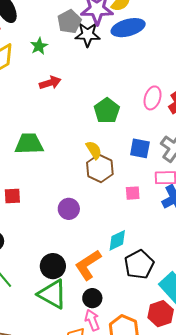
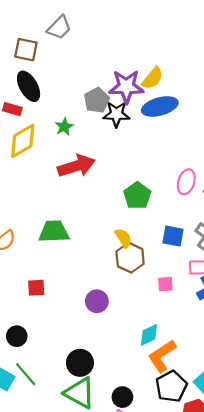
red arrow: (50, 83) -> (76, 166), size x1.6
black pentagon: (139, 264) -> (171, 386), moved
orange L-shape: (88, 265) -> (162, 356), moved

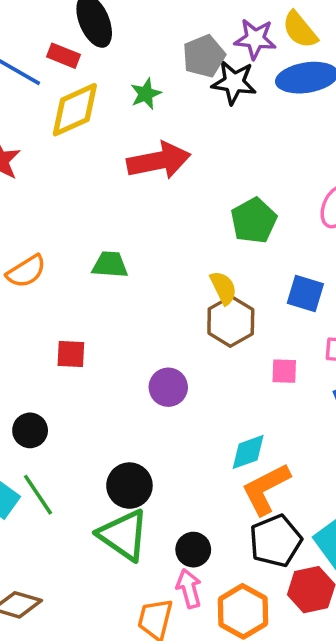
yellow semicircle: (153, 78) -> (300, 30), turned 95
purple star: (126, 87) -> (255, 39), size x0.7
green trapezoid: (54, 232) -> (110, 265), size x0.7

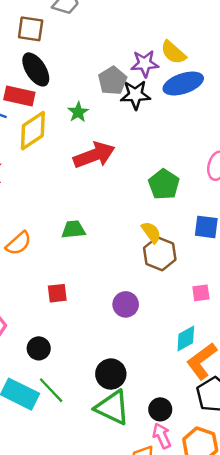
red rectangle: (64, 56) -> (19, 96), size x1.4
pink square: (284, 371) -> (201, 293), moved

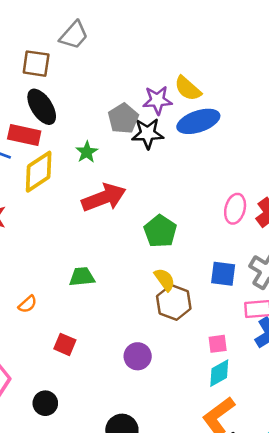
green pentagon: (164, 184) -> (160, 231), moved
orange semicircle: (18, 243) -> (28, 304), moved, size x0.7
red square: (57, 293) -> (65, 344), turned 30
cyan diamond: (186, 338) -> (219, 373), moved

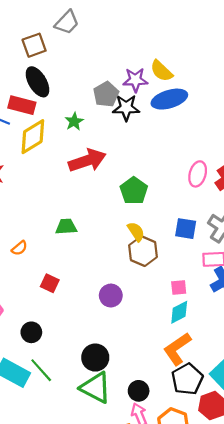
brown square: (36, 64) -> (34, 45), turned -30

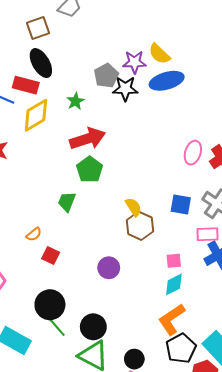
green pentagon: (134, 191) -> (90, 170), moved
green trapezoid: (66, 227) -> (67, 202), turned -65
orange semicircle: (19, 248) -> (34, 234), moved
black circle: (31, 332) -> (50, 305), moved, size x1.5
green line: (41, 370) -> (55, 325), moved

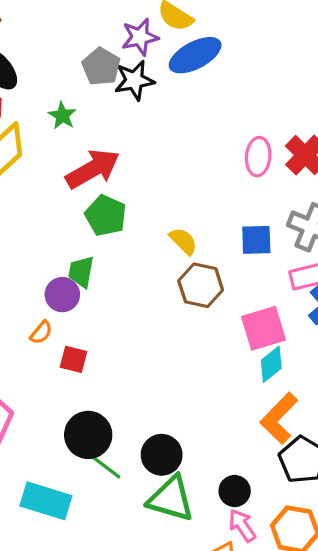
yellow semicircle: (133, 207) -> (183, 241), moved
pink square: (174, 261) -> (263, 328), size x1.8
purple circle: (109, 268) -> (62, 295), moved

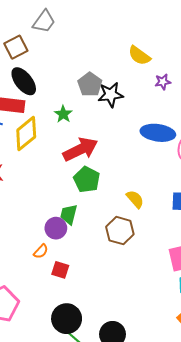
purple star: (140, 37) -> (163, 82), moved, size x0.7
blue ellipse: (195, 55) -> (158, 133), moved, turned 32
brown hexagon: (201, 285) -> (120, 231), moved

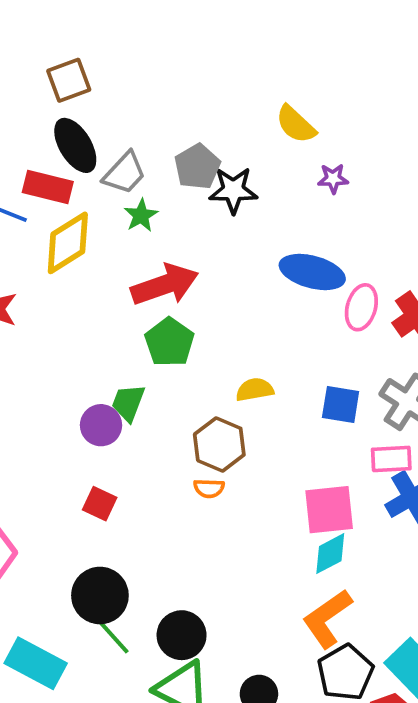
gray trapezoid: (44, 21) -> (125, 173), moved
yellow semicircle: (135, 199) -> (255, 390), turned -66
orange semicircle: (41, 251) -> (209, 488), moved, turned 42

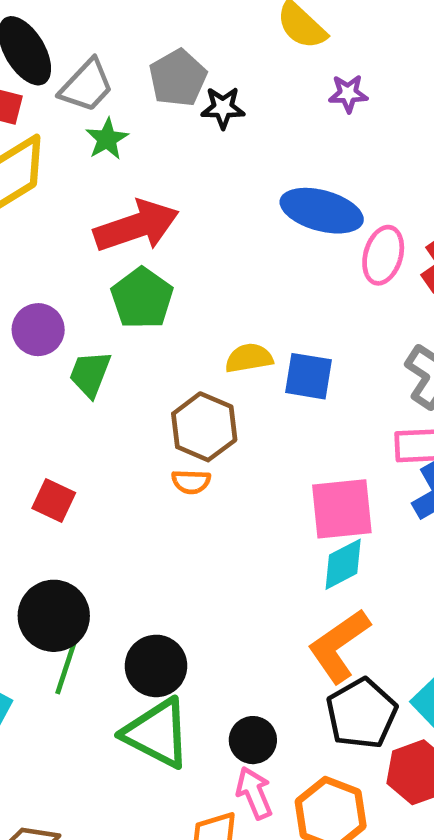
black star: (233, 190) -> (223, 108), size x0.7
blue square: (341, 405) -> (309, 376), moved
purple circle: (101, 425) -> (38, 330), moved
green line: (111, 634) -> (67, 664), turned 60

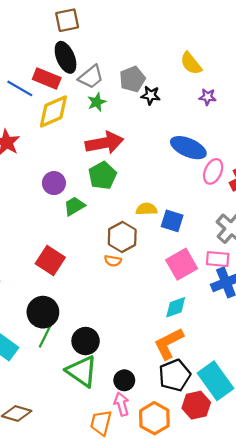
green trapezoid: (90, 374) -> (74, 206), turned 30
red square: (54, 501) -> (50, 261), size x1.5
pink square: (342, 509) -> (182, 264), moved, turned -32

